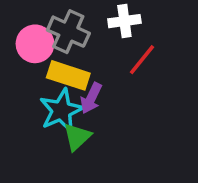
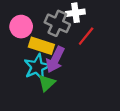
gray cross: (68, 32) -> (57, 23), moved
purple arrow: (91, 98) -> (55, 60), size x1.4

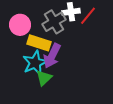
gray cross: (57, 23) -> (54, 22), turned 35
red line: (86, 36) -> (88, 16), moved

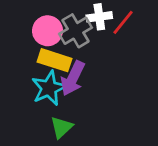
pink circle: (20, 25) -> (48, 31), moved
green triangle: (44, 78) -> (62, 127), moved

